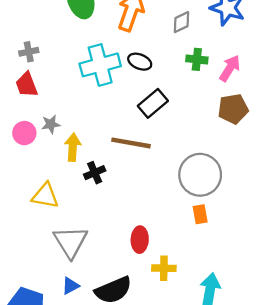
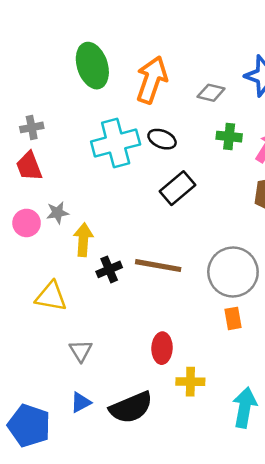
gray diamond: (181, 22) -> (211, 93), turned 40
brown line: (131, 143) -> (158, 266), moved
gray triangle: (70, 242) -> (81, 351), size x0.6

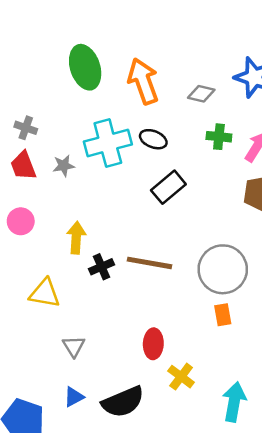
orange arrow: (152, 80) -> (143, 81), turned -39
gray cross: (32, 127) -> (26, 128), turned 30
gray star: (58, 213) -> (64, 166), moved
yellow cross: (190, 382) -> (181, 377), turned 36

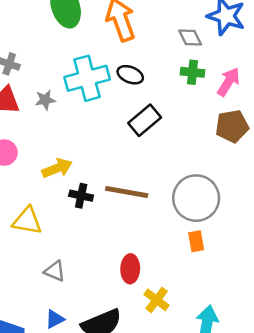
gray diamond: (201, 94) -> (190, 38), moved, turned 50
yellow arrow: (76, 238) -> (57, 168), turned 64
black cross: (102, 267) -> (81, 196), turned 35
gray triangle: (74, 346) -> (55, 271), turned -35

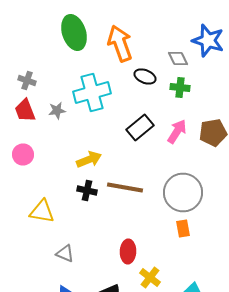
black ellipse: (130, 75) -> (145, 76), moved
pink arrow: (228, 82) -> (177, 132), moved
yellow arrow: (57, 168) -> (89, 160), moved

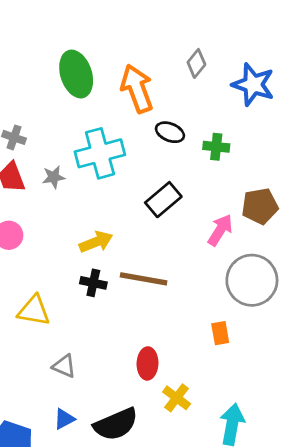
gray diamond: (178, 58) -> (196, 63), moved, turned 65
pink arrow: (177, 132) -> (220, 230), moved
gray circle: (183, 192) -> (252, 280), moved

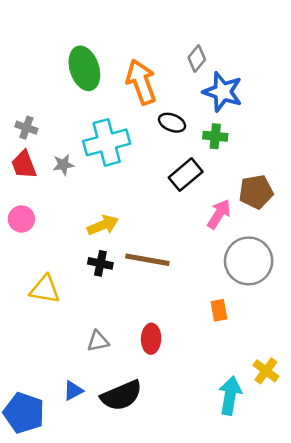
blue star: (253, 85) -> (223, 92), moved
black rectangle: (163, 200) -> (186, 175), moved
gray triangle: (64, 366) -> (98, 341), moved, turned -35
yellow cross: (177, 398) -> (266, 371), moved

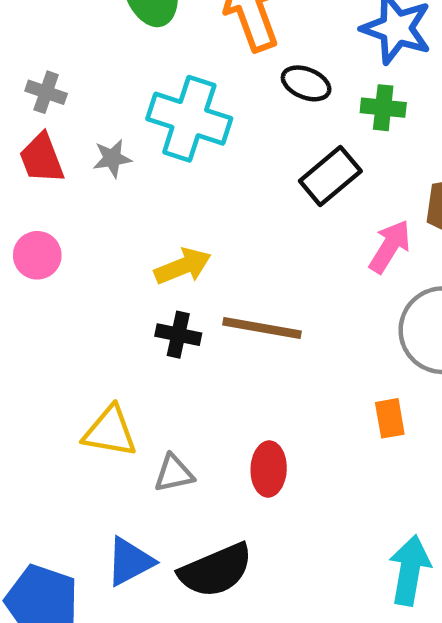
cyan cross: (107, 142) -> (189, 119), turned 33
yellow triangle: (45, 289) -> (110, 432), moved
blue triangle: (73, 391) -> (130, 562), size x1.4

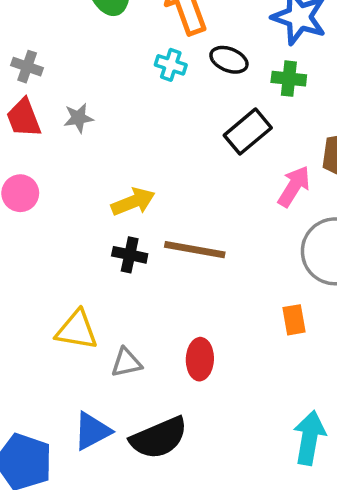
cyan cross: (189, 119) -> (171, 65), moved, size x0.5

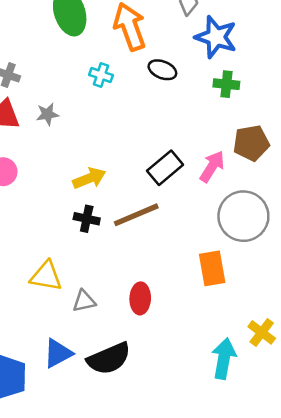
cyan cross: (171, 65) -> (101, 75), moved
green cross: (289, 79) -> (226, 84), moved
black rectangle: (248, 132) -> (165, 168), moved
brown line: (195, 250) -> (136, 215), turned -33
orange rectangle: (294, 320) -> (212, 268), size x1.5

